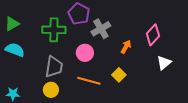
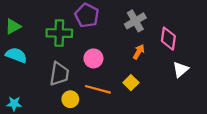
gray cross: (101, 29) -> (135, 21), moved
pink diamond: (153, 35) -> (168, 39), turned -35
yellow circle: (51, 90) -> (70, 99), moved

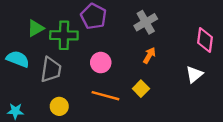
green triangle: (13, 26) -> (36, 28), moved
pink diamond: (168, 39) -> (205, 40), moved
gray trapezoid: (59, 74) -> (51, 70), moved
yellow circle: (70, 99) -> (59, 106), moved

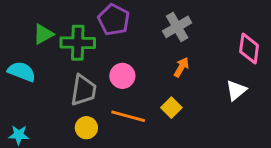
gray trapezoid: (51, 70) -> (84, 90), moved
yellow circle: (59, 106) -> (86, 128), moved

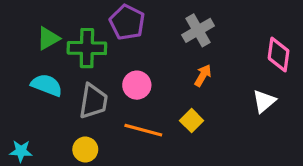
cyan semicircle: (22, 72) -> (47, 85), moved
yellow circle: (86, 128) -> (85, 149), moved

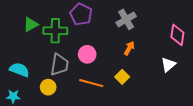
cyan semicircle: (47, 85) -> (19, 70), moved
yellow circle: (85, 149) -> (48, 87), moved

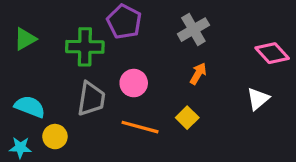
green triangle: (31, 25) -> (25, 39), moved
pink diamond: (177, 35) -> (272, 53), turned -50
yellow circle: (48, 87) -> (55, 137), moved

